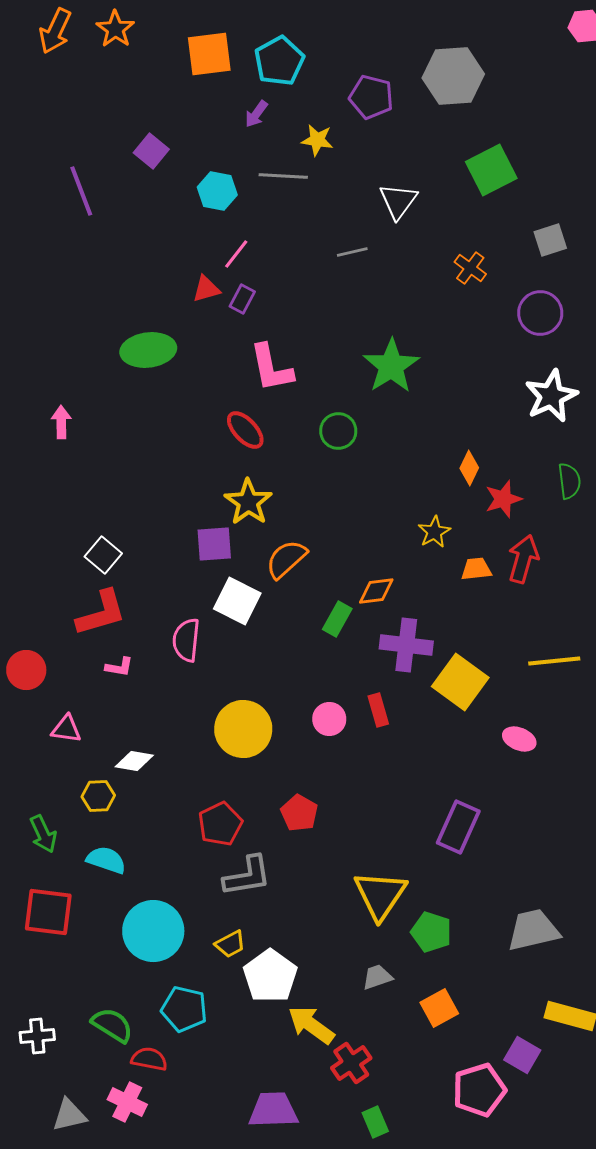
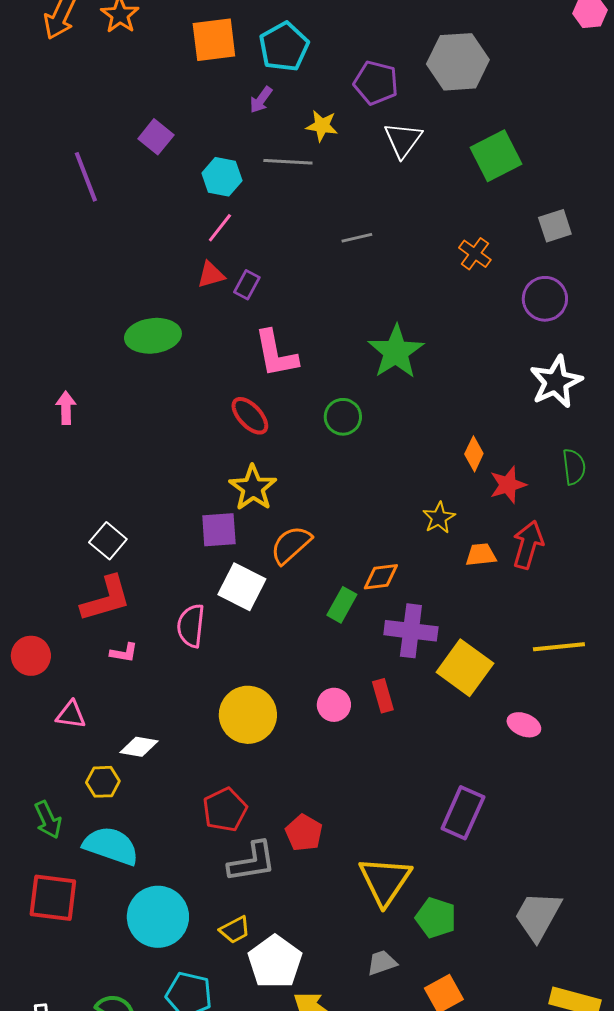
white triangle: (398, 201) -> (403, 140), moved
pink line: (236, 254) -> (220, 228), moved
red pentagon: (299, 813) -> (304, 833), moved
cyan semicircle: (106, 860) -> (111, 846), size x1.4
gray trapezoid: (533, 930) -> (538, 916), turned -48

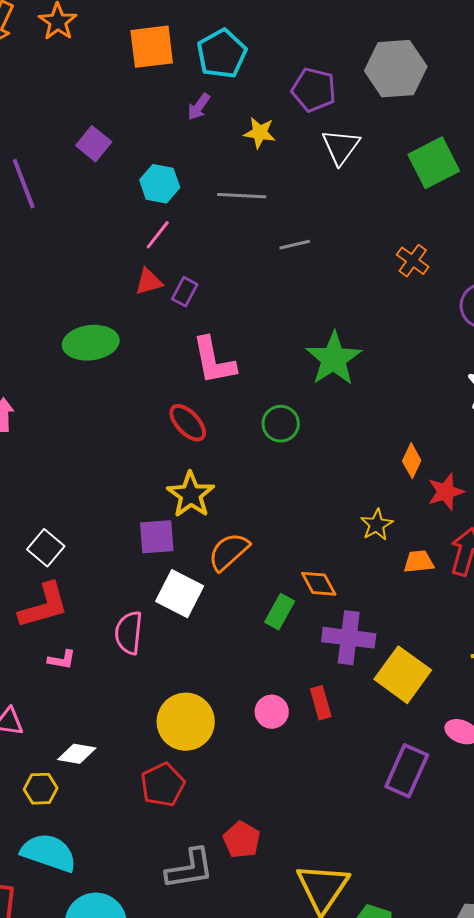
gray line: (288, 162) -> (242, 196), moved
orange diamond: (381, 577) -> (319, 584), turned 69
red pentagon: (225, 810) -> (163, 785), moved
purple rectangle: (463, 813) -> (407, 771), moved

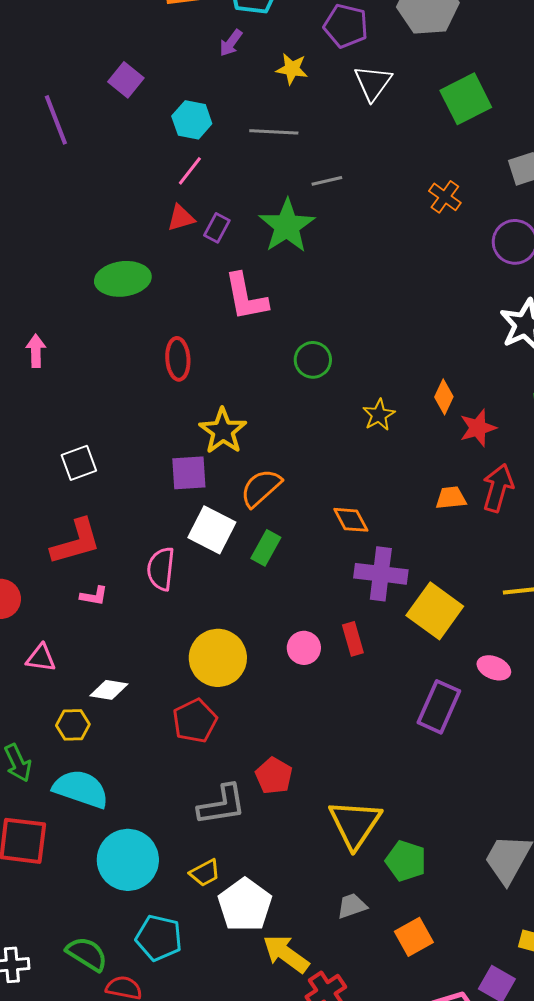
green star: (334, 359) -> (287, 226), moved
red ellipse: (188, 423) -> (178, 359), moved, turned 39
yellow star: (377, 525) -> (379, 415), moved
white square: (46, 548) -> (79, 463), moved, turned 30
green rectangle: (280, 612) -> (266, 548), moved

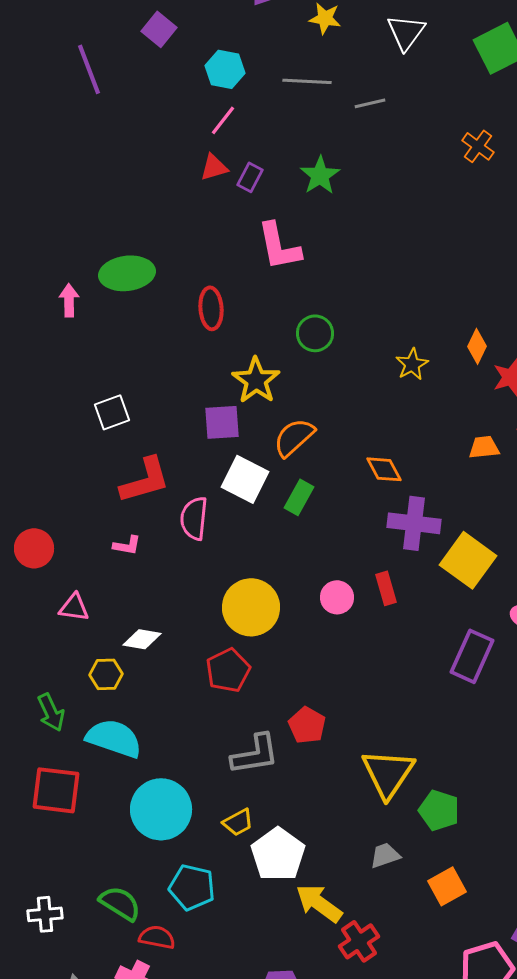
gray line: (327, 181) -> (370, 103), moved
green star: (287, 226) -> (320, 175), size x0.7
green ellipse: (123, 279) -> (127, 273), moved
green circle: (313, 360) -> (315, 333), moved
red L-shape: (76, 542) -> (145, 480), moved

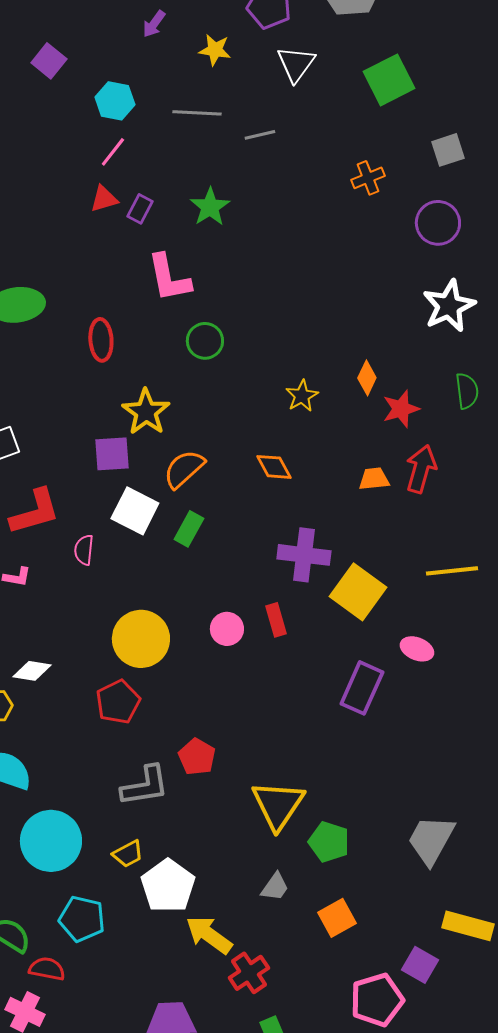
orange cross: (478, 146) -> (368, 178), turned 32
green circle: (315, 333) -> (205, 341), moved
orange diamond: (384, 469) -> (274, 467), moved
pink semicircle: (194, 518) -> (84, 550), size x0.7
gray trapezoid: (385, 855) -> (275, 887), turned 144

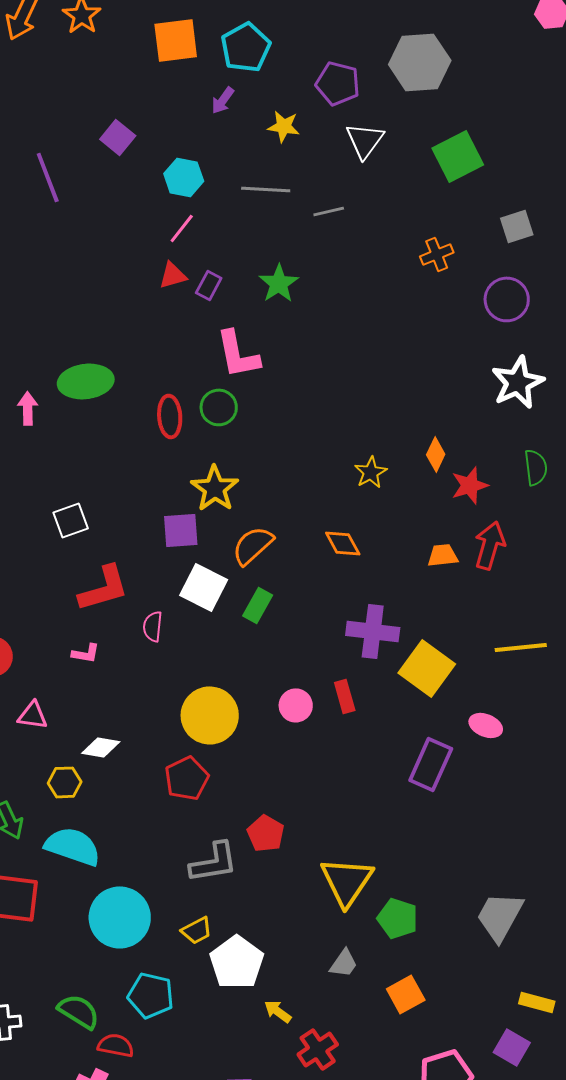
green circle: (205, 341) -> (219, 407), moved
yellow rectangle: (468, 926) -> (537, 1002), size x0.7
yellow arrow: (209, 935) -> (278, 1011), size x0.6
purple square: (420, 965) -> (512, 1047), moved

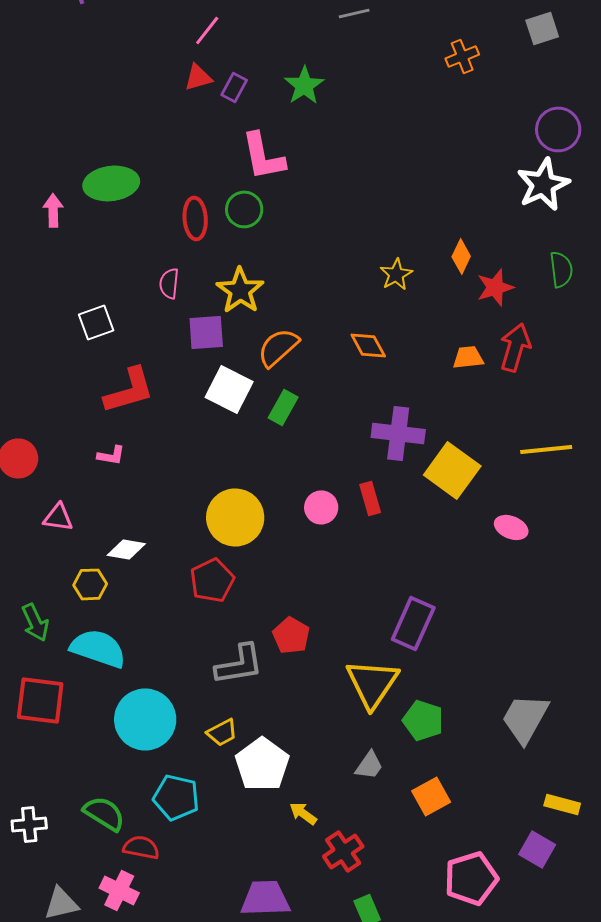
purple circle: (507, 299) -> (558, 129), moved
pink semicircle: (153, 626) -> (169, 283), moved
purple rectangle: (431, 764) -> (413, 623), moved

